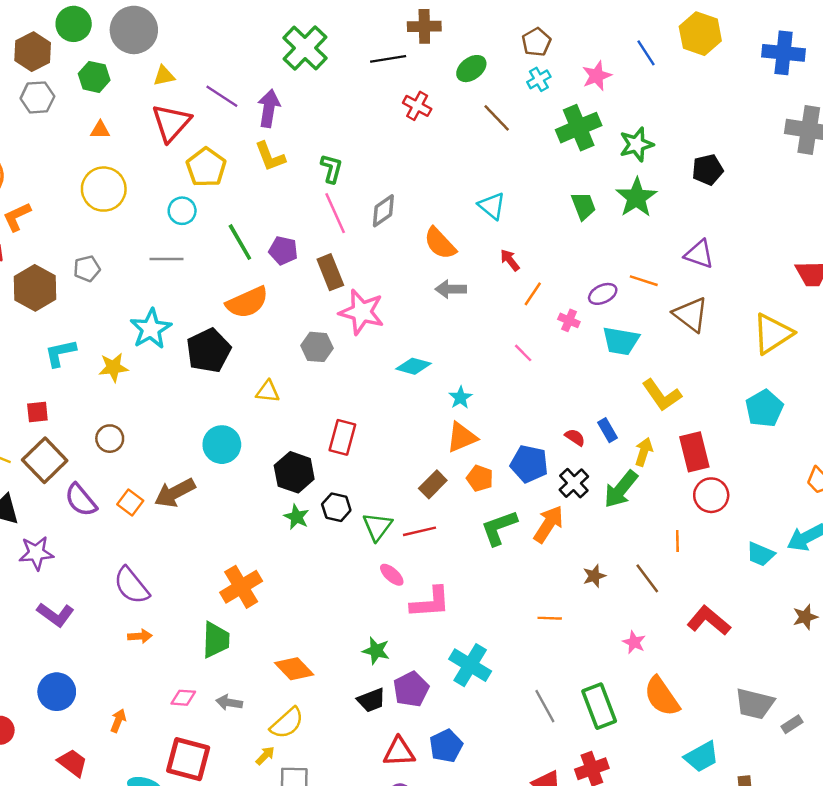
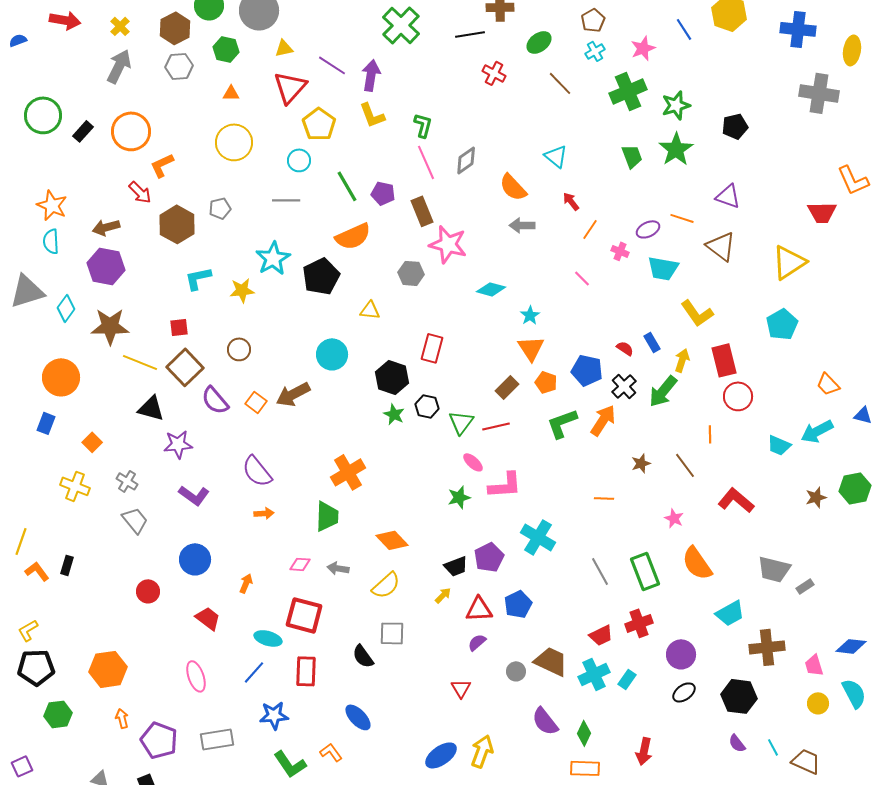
orange triangle: (462, 437) -> (531, 348), turned -40
green star: (376, 651) -> (459, 497), moved, turned -30
yellow arrow: (265, 756) -> (443, 595), moved

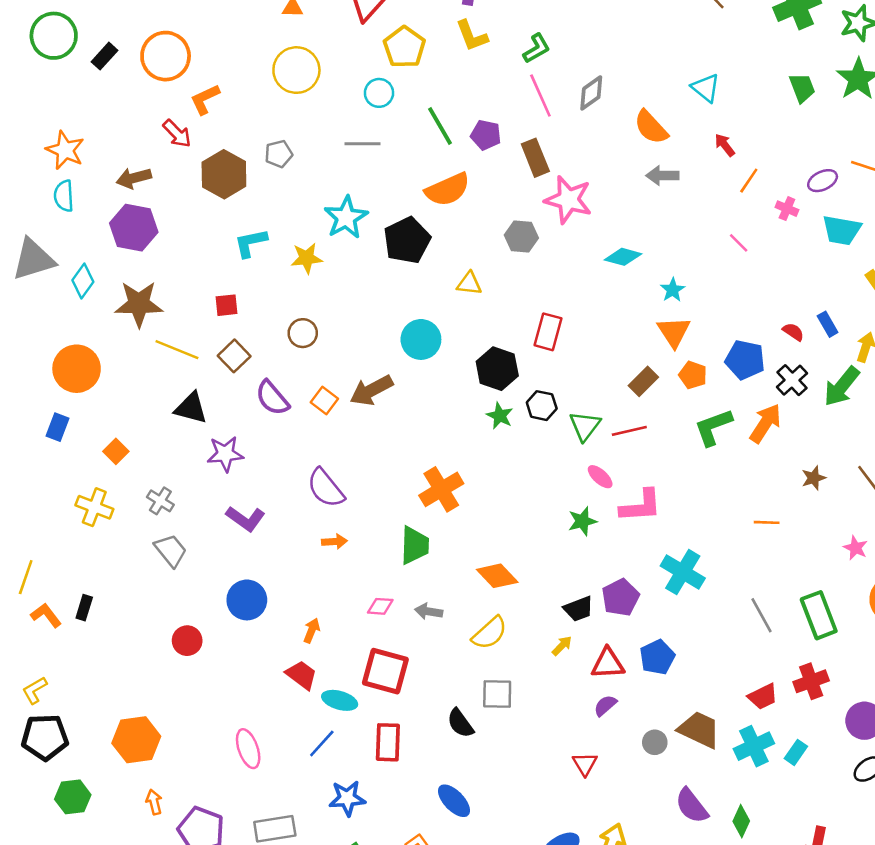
green L-shape: (423, 125) -> (537, 48), turned 45
brown square: (185, 367) -> (234, 356), size x0.7
red trapezoid: (208, 618) -> (301, 675), moved

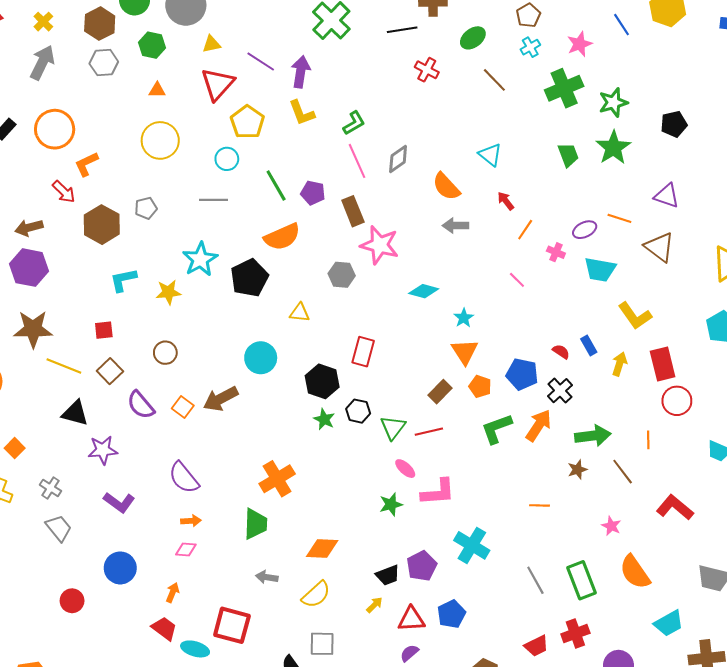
green arrow: (842, 386) -> (593, 436), moved, turned -136
orange diamond: (497, 576) -> (322, 548), turned -44
pink diamond: (380, 606) -> (186, 549), moved

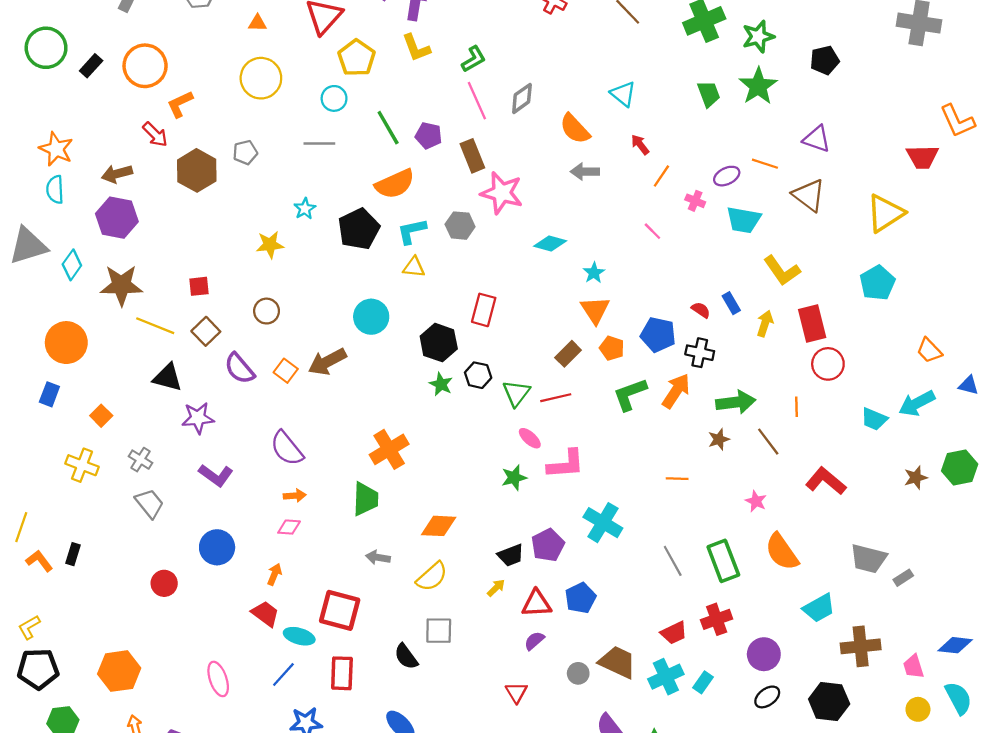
cyan star: (200, 259) -> (305, 209), size x0.6
cyan L-shape: (123, 280) -> (412, 231), moved
black cross: (560, 391) -> (700, 353), turned -35

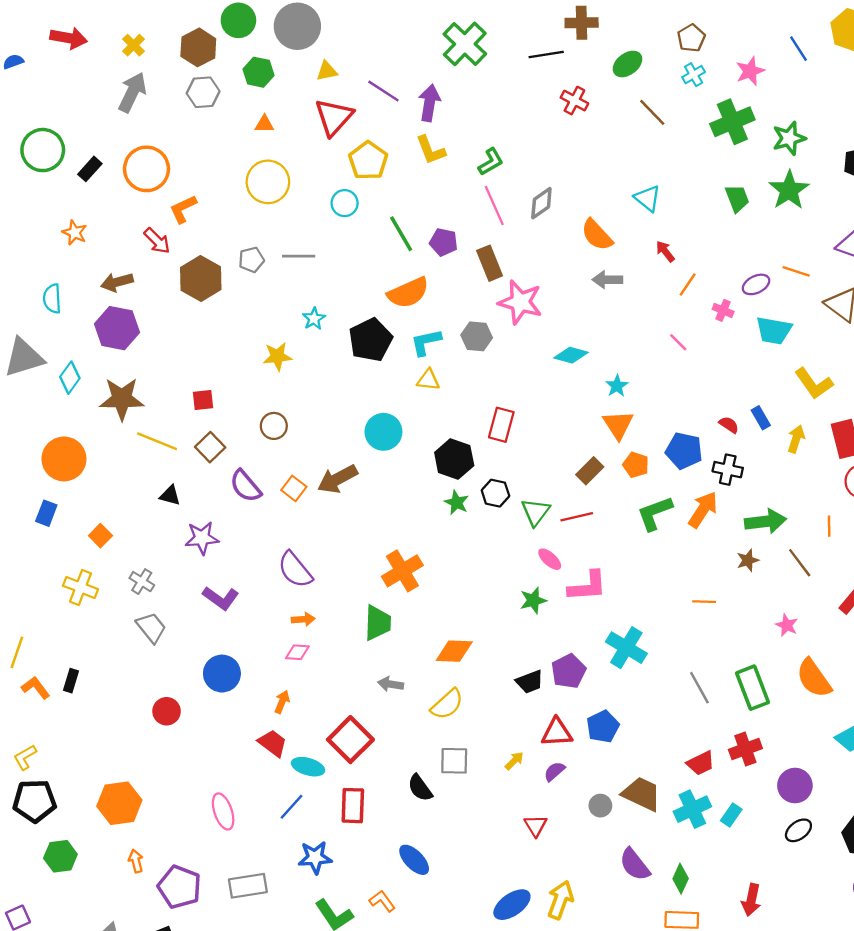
gray line: (319, 143) -> (299, 256), moved
orange star: (56, 149) -> (75, 233), moved, size x0.7
black triangle: (168, 377) -> (170, 495), size x0.7
yellow arrow: (496, 588) -> (514, 761), moved
red square: (340, 610) -> (350, 740), turned 30

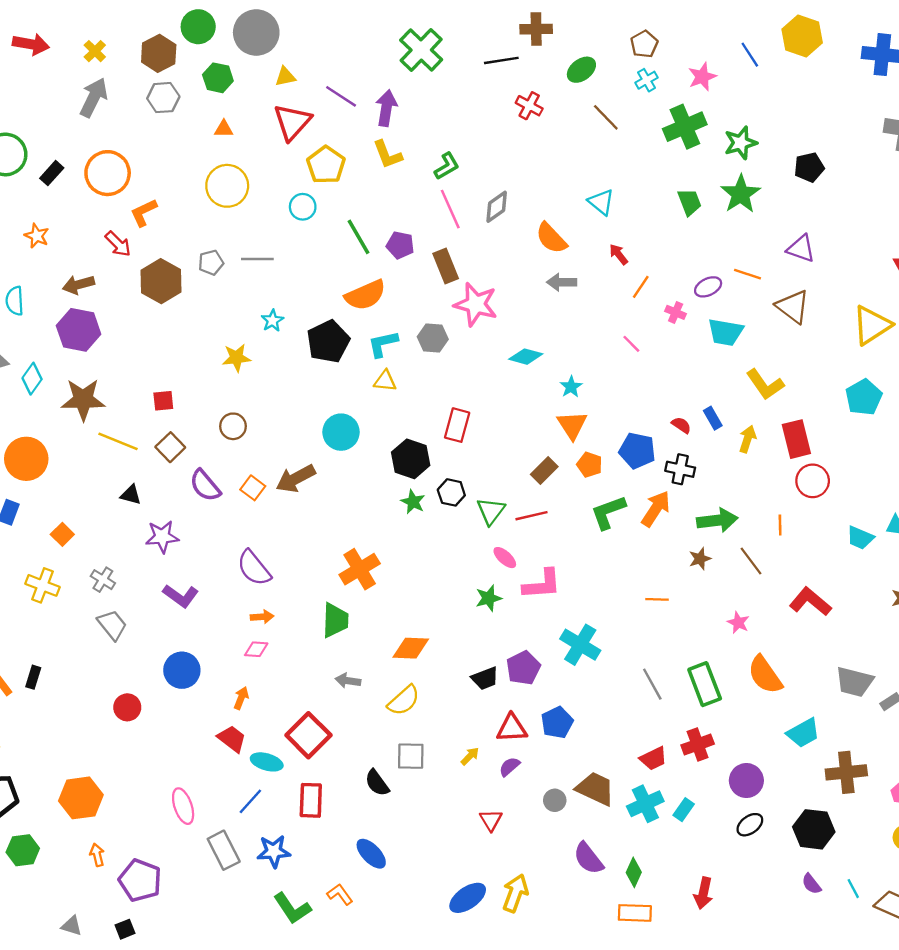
gray rectangle: (248, 886) -> (224, 850), moved, turned 72

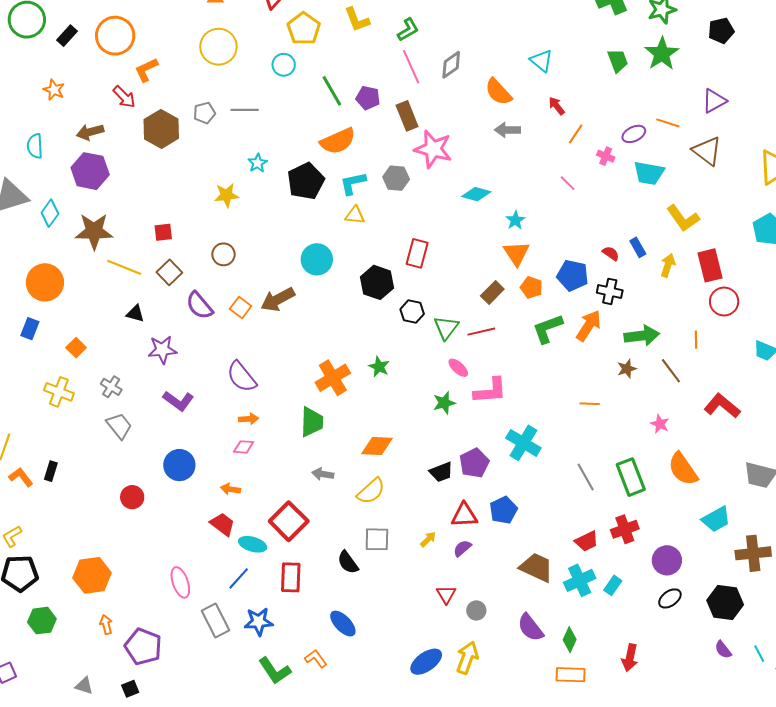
purple triangle: (801, 249) -> (714, 101), turned -48
green star: (413, 502) -> (379, 367), moved
orange arrow: (241, 698) -> (231, 489), turned -102
gray circle: (555, 800) -> (476, 610), moved

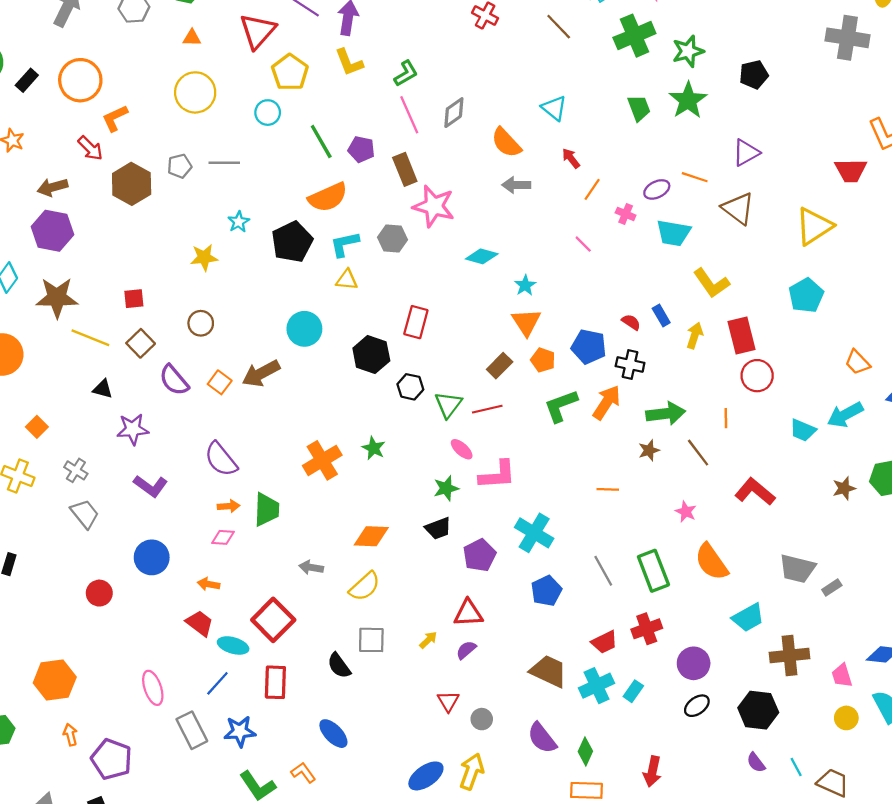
green trapezoid: (312, 422) -> (267, 509), moved
black trapezoid: (441, 472) -> (438, 528), moved
blue pentagon: (503, 510) -> (546, 591), moved

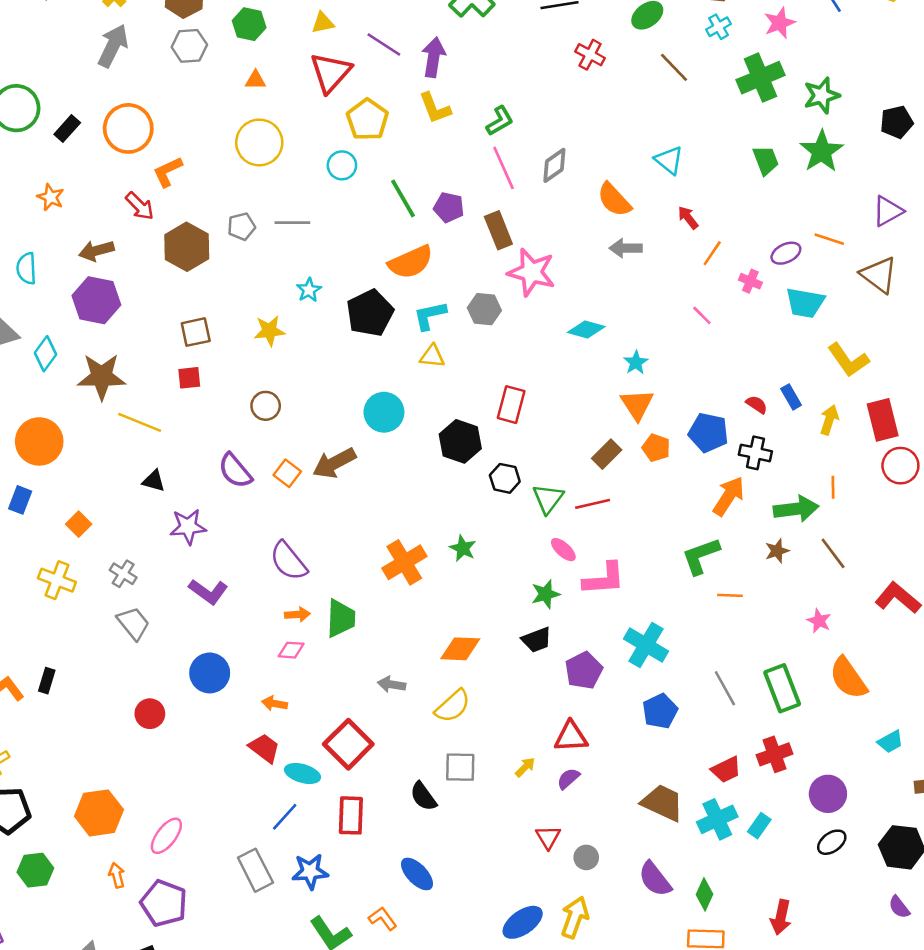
brown square: (141, 343) -> (196, 332), moved, turned 32
green L-shape: (561, 406) -> (701, 556), moved
orange line: (726, 418) -> (833, 487), moved
cyan trapezoid: (748, 618) -> (890, 742), size x0.7
pink ellipse: (153, 688) -> (166, 836), moved, turned 56

